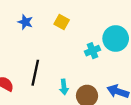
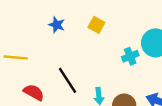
black line: (35, 73) -> (68, 80), turned -45

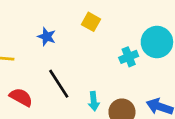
blue star: (57, 25) -> (47, 37), moved

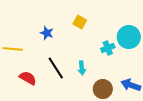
cyan arrow: (94, 101) -> (82, 68), moved

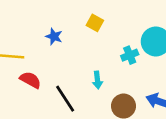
black line: (56, 68) -> (65, 99), moved
red semicircle: (28, 78) -> (30, 80), moved

